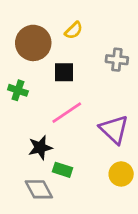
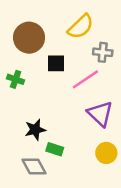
yellow semicircle: (74, 30) -> (81, 27), moved, size x1.6
pink line: (67, 113) -> (85, 79), moved

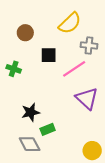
brown circle: (29, 38) -> (25, 33), size x0.6
green rectangle: (55, 149) -> (48, 129), turned -40
yellow circle: (106, 153) -> (92, 151), moved

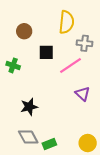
yellow semicircle: (70, 23) -> (66, 22), turned -40
purple triangle: (87, 99) -> (83, 94), size x0.7
green rectangle: (48, 129) -> (49, 144), moved

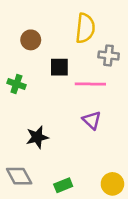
pink line: (70, 65) -> (90, 84), turned 35
purple triangle: (83, 94) -> (92, 120), moved
gray diamond: (28, 137) -> (19, 176), moved

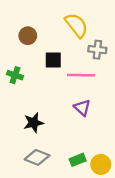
yellow semicircle: (85, 28) -> (76, 25), turned -44
gray diamond: (19, 176) -> (37, 157), moved, turned -40
green rectangle: (63, 185) -> (78, 160), moved

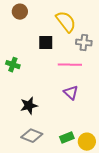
brown circle: (28, 36) -> (20, 12), moved
black square: (53, 60) -> (46, 43), moved

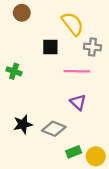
black star: (29, 106) -> (23, 124), moved
gray diamond: (32, 136) -> (54, 129), moved

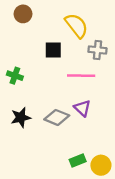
black star: (23, 124) -> (21, 117), moved
gray diamond: (54, 129) -> (57, 117), moved

